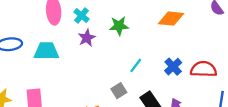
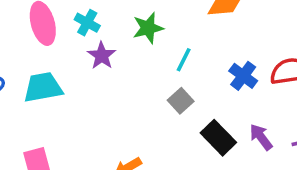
cyan line: (136, 65) -> (184, 60), moved
gray square: (119, 91) -> (181, 101), moved

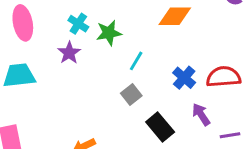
cyan cross: (87, 23) -> (78, 24), moved
purple arrow: (261, 137) -> (201, 114), moved

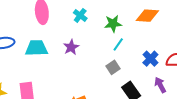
green star: (109, 33) -> (113, 24), moved
purple star: (69, 53) -> (71, 47), moved

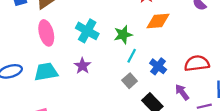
cyan cross: (80, 15) -> (87, 31), size x1.5
blue cross: (150, 59) -> (158, 66), moved

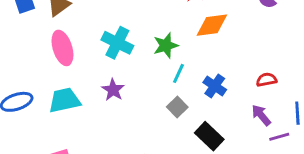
red semicircle: (197, 63) -> (267, 80), size x0.6
purple arrow: (182, 92) -> (261, 115), moved

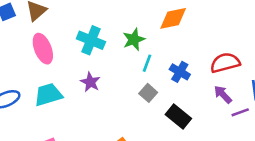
red semicircle: (267, 80) -> (225, 63), size x1.6

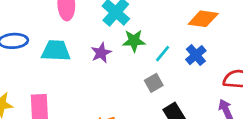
green star: (134, 39) -> (134, 41), moved
blue cross: (180, 72) -> (196, 55), moved

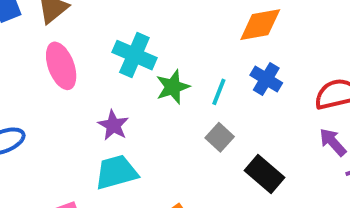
cyan trapezoid: (56, 51) -> (116, 172), moved
purple star: (101, 53) -> (113, 125), moved

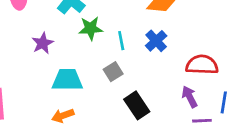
cyan line: (219, 92) -> (121, 41), turned -48
cyan trapezoid: (116, 172) -> (67, 80), moved

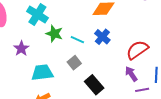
green star: (91, 28) -> (54, 34), turned 30
cyan line: (121, 41) -> (77, 40), turned -48
red semicircle: (202, 65) -> (137, 50), turned -30

